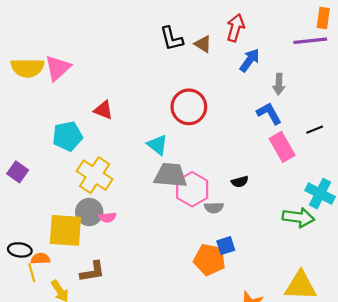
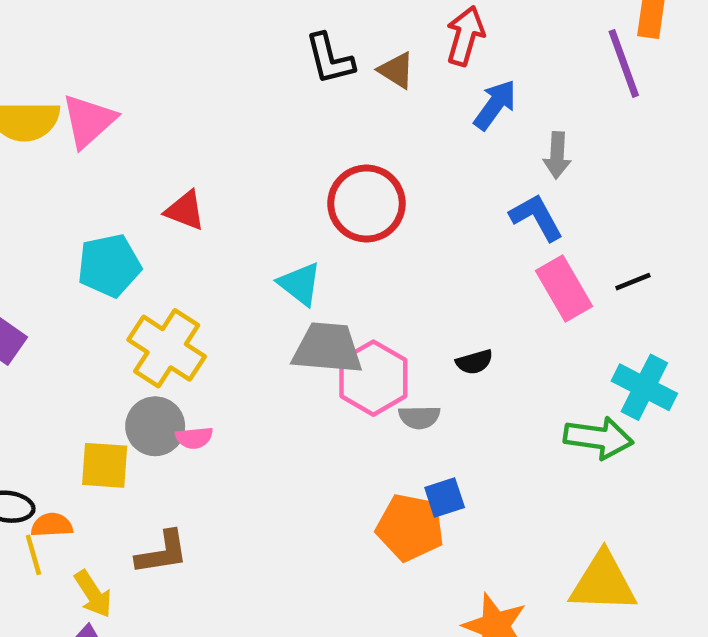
purple line: (310, 41) -> (624, 63), turned 76
black line: (315, 130) -> (633, 282), moved
yellow square: (65, 230) -> (105, 465), size x0.7

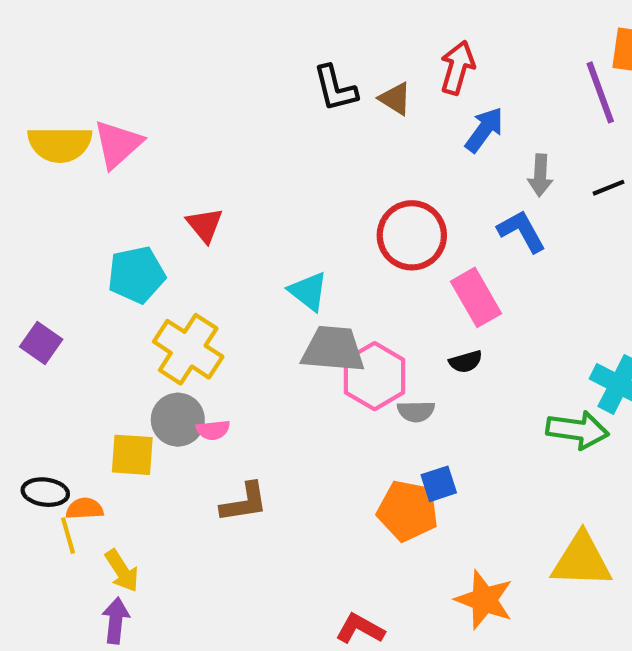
red circle: (366, 203) -> (412, 235), moved
red triangle: (185, 210) -> (205, 225), turned 30
black line: (633, 282) -> (609, 188), moved
pink rectangle: (564, 288) -> (476, 297), moved
brown L-shape: (162, 553) -> (244, 502), moved

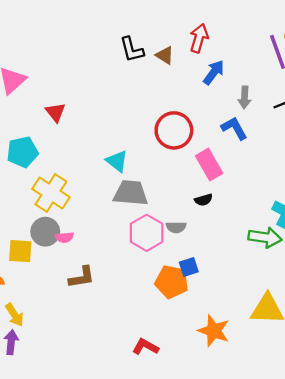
red triangle: (205, 225) -> (56, 112), moved
pink hexagon: (375, 376) -> (147, 233), moved

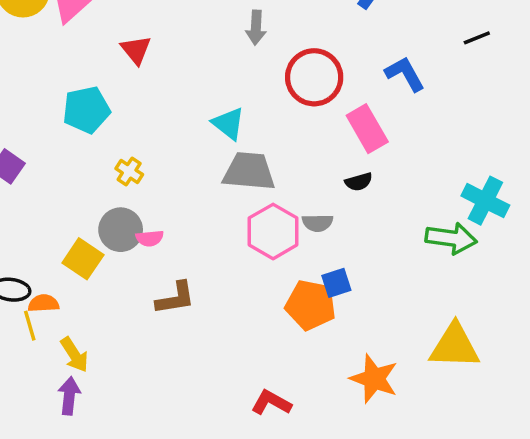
gray arrow: (244, 97) -> (256, 28), moved
yellow cross: (51, 193) -> (129, 171), size x0.5
yellow square: (20, 251) -> (83, 259), turned 30

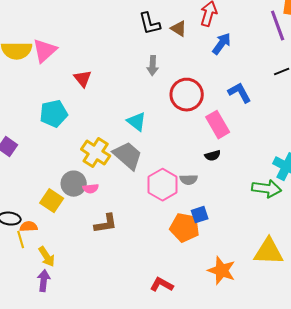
yellow cross: (129, 171) -> (96, 153), moved, size x1.8
gray trapezoid: (249, 171) -> (128, 156), moved, turned 36

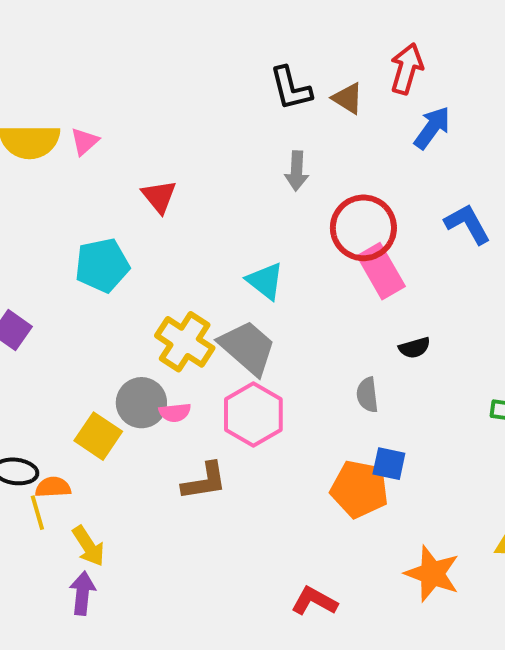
pink triangle: (45, 51) -> (84, 141), size x0.6
pink rectangle: (218, 125) -> (381, 271), moved
gray semicircle: (189, 180) -> (367, 395), turned 84
pink hexagon: (163, 185) -> (253, 414), moved
blue square: (200, 215) -> (389, 464), turned 30

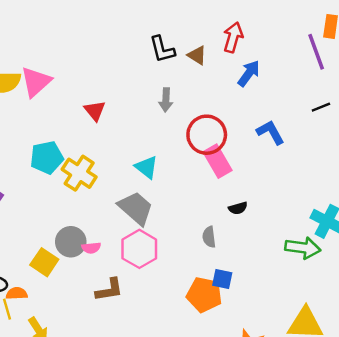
pink triangle: (84, 141) -> (36, 82), size x1.8
red triangle: (159, 196) -> (95, 111), moved
yellow cross: (185, 342) -> (79, 173), moved

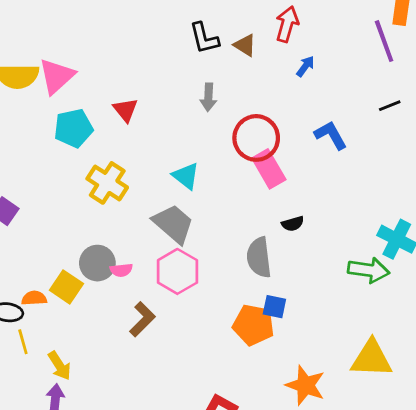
blue arrow: (249, 73) -> (305, 66), size x0.7
cyan pentagon: (47, 158) -> (73, 128), moved
gray semicircle: (209, 237) -> (259, 257), size x1.6
brown L-shape: (109, 290) -> (142, 319), turned -36
orange semicircle: (17, 293) -> (34, 298), moved

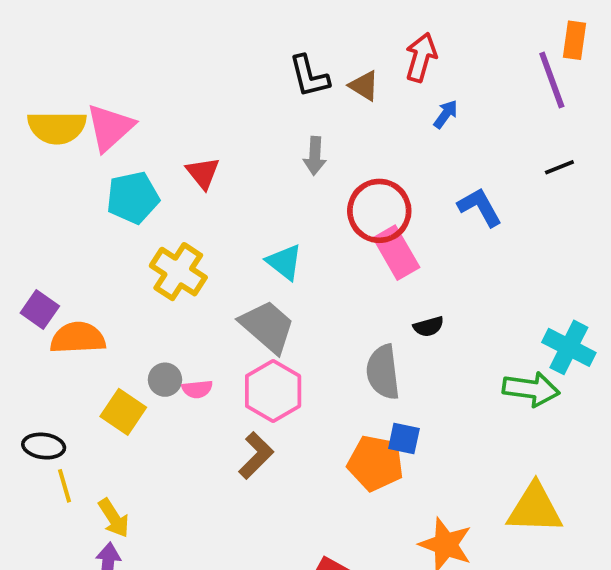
gray circle: (97, 263) -> (165, 380), size x0.7
orange semicircle: (34, 298) -> (78, 338), moved, size x1.6
brown L-shape: (142, 319) -> (256, 455), moved

